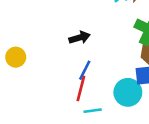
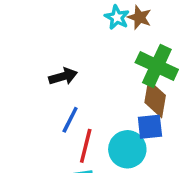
red line: (81, 88) -> (86, 146), moved

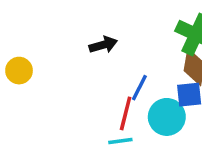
blue line: (70, 120) -> (139, 88), moved

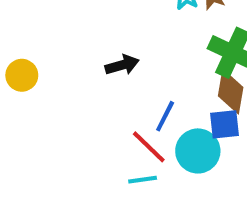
yellow circle: (19, 71) -> (22, 75), moved
red line: (126, 113) -> (149, 147), turned -60

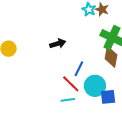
blue square: (224, 124) -> (108, 97), moved

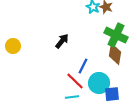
black arrow: (58, 44) -> (62, 41), turned -35

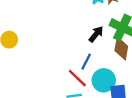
black arrow: (62, 41) -> (96, 34), moved

